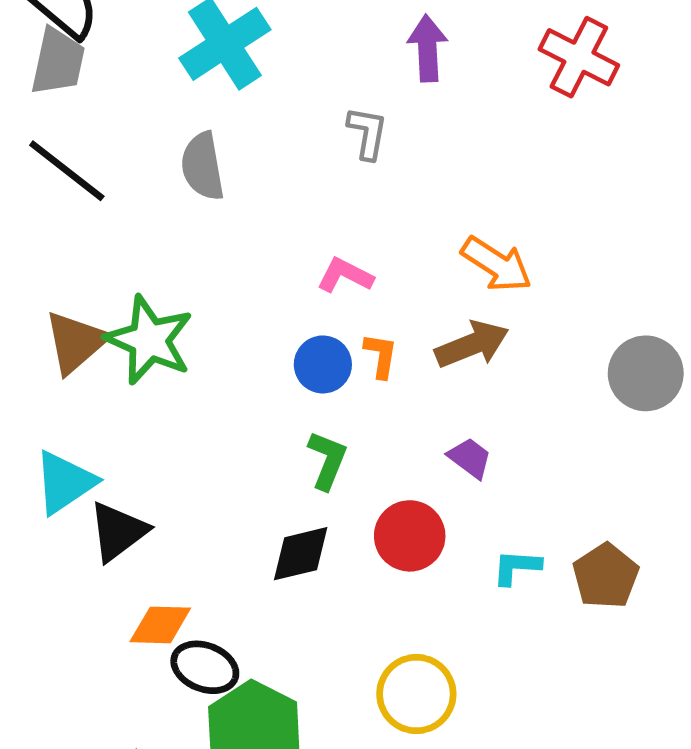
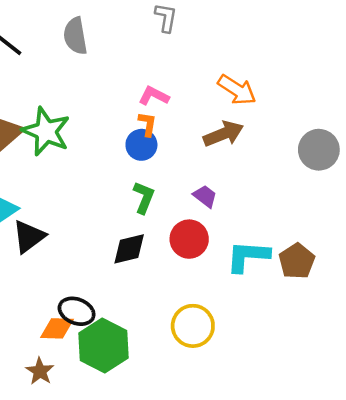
orange L-shape: (381, 356) -> (148, 124), moved
purple trapezoid: (470, 458) -> (205, 196), moved
cyan L-shape: (517, 567) -> (248, 256), size x1.6
orange diamond: (160, 625) -> (57, 328), moved

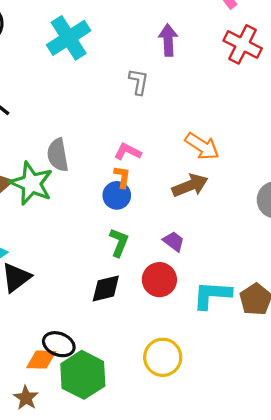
gray semicircle: (75, 36) -> (58, 155), moved

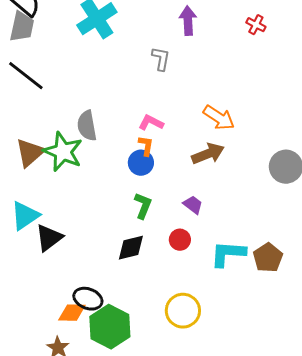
red cross: (243, 44) -> (256, 25), size x0.6
red circle: (159, 280) -> (180, 240), size x0.7

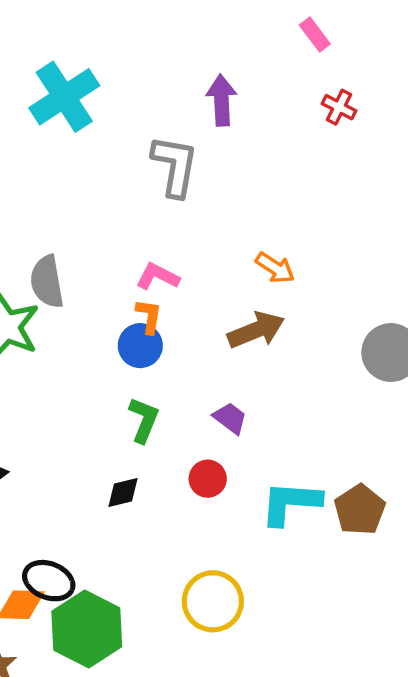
gray L-shape: (161, 59) -> (175, 166), size x1.5
orange arrow: (219, 118) -> (275, 268), size x0.7
black diamond: (131, 248) -> (123, 492), size x0.7

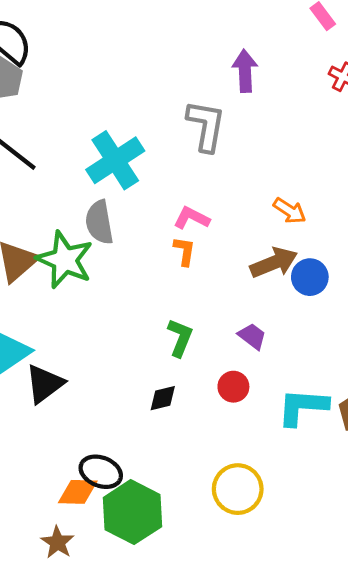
cyan cross: (64, 97) -> (115, 160), moved
blue circle: (140, 346) -> (310, 277), moved

